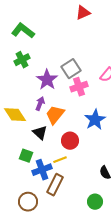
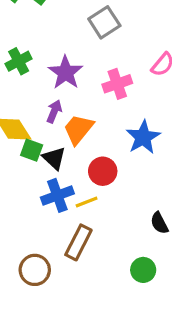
green cross: (22, 60) -> (19, 61), moved
gray square: (71, 69) -> (104, 22), moved
green square: (26, 156) -> (32, 150), moved
blue cross: (42, 170) -> (57, 195), moved

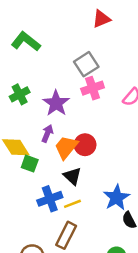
pink cross: (117, 84) -> (93, 88), moved
blue star: (143, 137) -> (116, 198), moved
black triangle: (54, 158) -> (72, 176), moved
red circle: (103, 171) -> (85, 145), moved

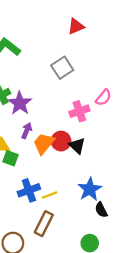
pink cross: (93, 88) -> (79, 111), moved
purple star: (56, 103) -> (20, 103), moved
black triangle: (72, 176) -> (77, 146), moved

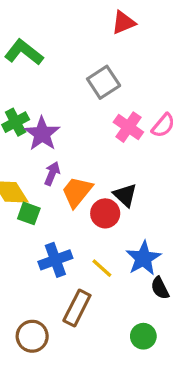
pink cross: (79, 111) -> (128, 127), moved, turned -36
red circle: (61, 141) -> (105, 213), moved
yellow line: (50, 195) -> (102, 268), moved, turned 63

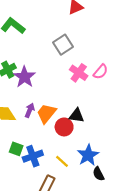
purple arrow: (52, 174) -> (30, 110), moved
black triangle: (125, 195) -> (77, 115), turned -35
green square: (29, 213) -> (16, 149), moved

